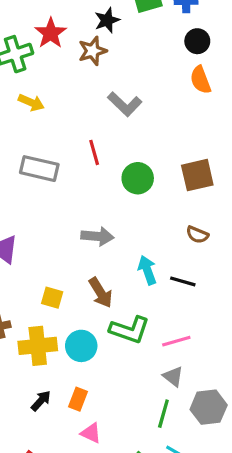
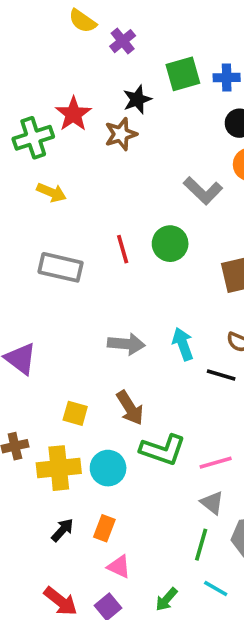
gray L-shape: (125, 104) -> (203, 191), moved
green circle: (138, 178) -> (170, 244), moved
cyan arrow: (147, 270) -> (183, 344), moved
black line: (183, 281) -> (221, 375), moved

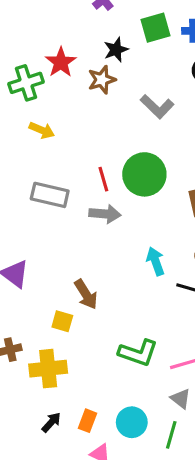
gray L-shape: (203, 191) -> (157, 107), moved
green circle: (170, 244) -> (144, 174), size x1.4
gray arrow: (126, 344) -> (105, 214), moved
brown arrow: (130, 408) -> (86, 294), moved
cyan circle: (108, 468) -> (132, 422), moved

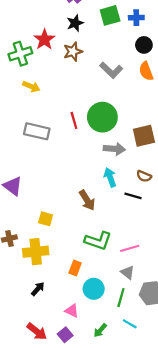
black star: (116, 50) -> (75, 23), moved
gray arrow: (105, 214) -> (114, 149), moved
brown arrow: (86, 294) -> (87, 200), moved
orange rectangle: (88, 421) -> (75, 268), moved

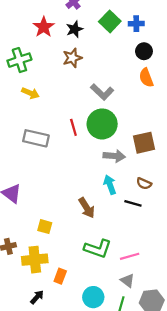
green square: (110, 15) -> (110, 21), turned -30
red star: (44, 39) -> (44, 27), moved
gray L-shape: (111, 70) -> (102, 92), moved
orange rectangle: (75, 268) -> (60, 276), moved

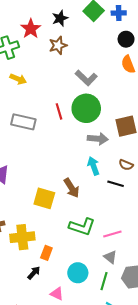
red star: (44, 27) -> (31, 29), moved
yellow square: (45, 227) -> (44, 198), moved, size x1.5
black arrow: (37, 297) -> (34, 273), moved

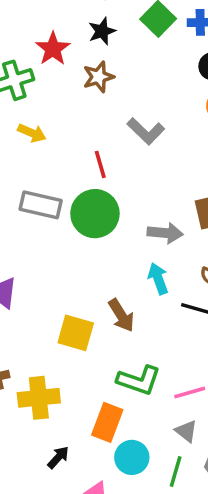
green circle: (86, 108) -> (95, 214), moved
red line: (59, 111) -> (100, 164), moved
orange rectangle: (46, 253) -> (107, 422), moved, size x1.5

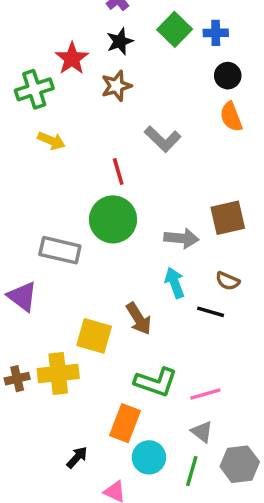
gray rectangle: (41, 205) -> (60, 250), moved
yellow cross: (39, 398) -> (58, 373), moved

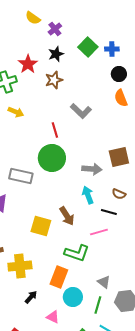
yellow cross: (58, 373) -> (20, 266), moved
pink line: (205, 394) -> (99, 232), moved

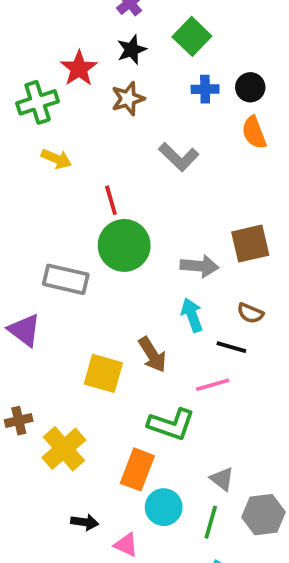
blue cross: (112, 49) -> (205, 89), moved
red line: (55, 130) -> (111, 200), moved
yellow cross: (20, 266) -> (64, 449), turned -35
black arrow: (31, 297) -> (85, 522), moved, turned 56

